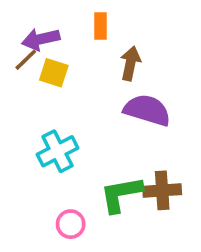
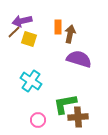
orange rectangle: (100, 26) -> (58, 27), moved
cyan cross: (58, 151) -> (31, 81), turned -30
brown cross: (162, 190) -> (78, 117), moved

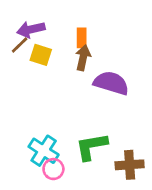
brown arrow: (70, 34) -> (83, 58), moved
cyan cross: (31, 81) -> (44, 151), moved
brown cross: (78, 117) -> (130, 165), moved

